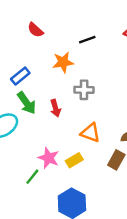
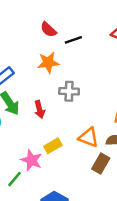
red semicircle: (35, 30) -> (48, 30), moved
orange triangle: (90, 133) -> (88, 137), moved
yellow rectangle: (74, 160) -> (53, 146), moved

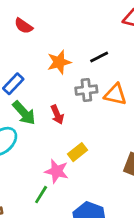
red semicircle: (48, 30) -> (24, 26), moved
black line: (73, 40) -> (99, 57), moved
orange triangle: (88, 137) -> (115, 94), moved

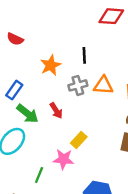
black line: (99, 57) -> (84, 55), turned -56
green line: (41, 195) -> (39, 175), moved

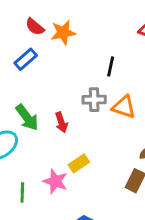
orange star: (51, 65) -> (63, 33), moved
blue rectangle: (14, 90) -> (26, 59), moved
green line: (39, 175) -> (22, 192), turned -35

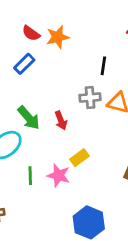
green line: (22, 192) -> (30, 176), moved

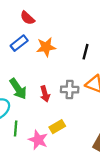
orange star: (58, 37) -> (46, 47), moved
gray cross: (90, 98) -> (70, 89), moved
green line: (30, 176) -> (16, 128), moved

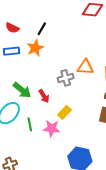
blue rectangle: (19, 43) -> (12, 51), turned 49
black line: (85, 52) -> (42, 29), moved, turned 32
red arrow: (45, 94) -> (44, 96), moved

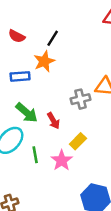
blue rectangle: (12, 51) -> (20, 76), moved
pink star: (52, 128) -> (62, 160), turned 30

